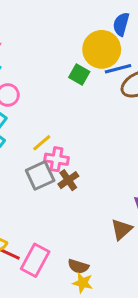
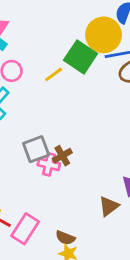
green square: (79, 75) -> (80, 57), size x1.6
yellow line: (42, 143) -> (54, 74), moved
pink cross: (56, 159) -> (49, 164), moved

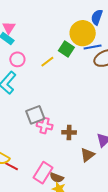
green square: (80, 57) -> (66, 49), size x0.7
brown cross: (62, 156) -> (69, 132), moved, turned 32
pink rectangle: (25, 229) -> (43, 173), moved

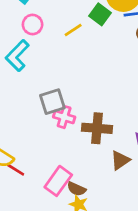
brown cross: (69, 132) -> (97, 128), size x1.5

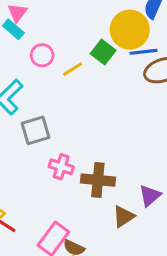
pink circle: (33, 25) -> (42, 55), moved
gray square: (52, 102) -> (36, 130), moved

